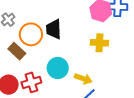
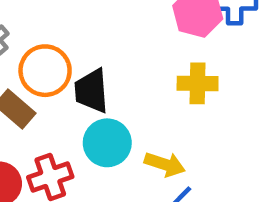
black trapezoid: (54, 29) -> (91, 91), moved

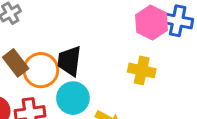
orange circle: (45, 71) -> (41, 70), moved

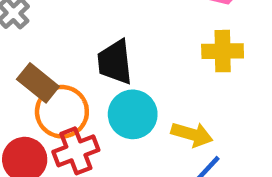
orange circle: (41, 70) -> (62, 112), moved

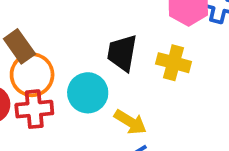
black trapezoid: (115, 62) -> (122, 53), moved

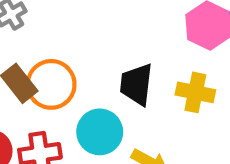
orange circle: (32, 75) -> (51, 84), moved

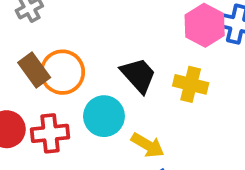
black trapezoid: (136, 84) -> (138, 75), turned 129

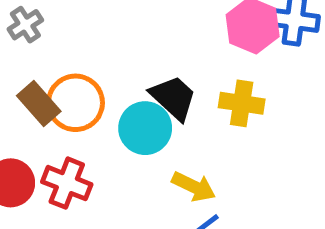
cyan circle: (104, 116) -> (145, 128), moved
red cross: (50, 133) -> (67, 183), turned 33

